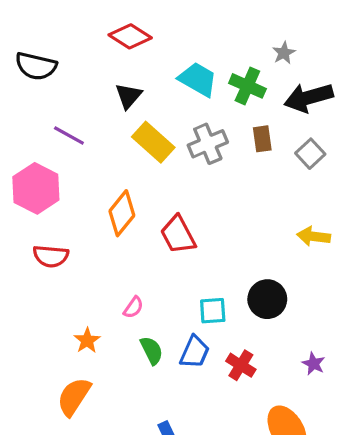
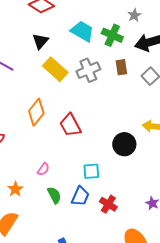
black circle: (267, 299) -> (124, 144), moved

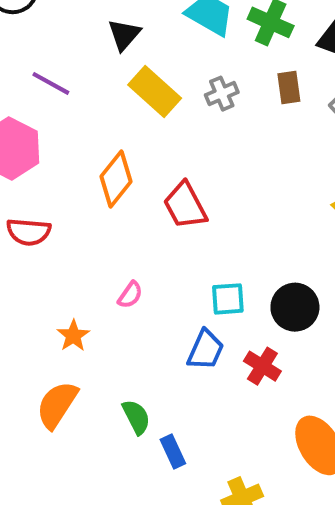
gray cross: (88, 70) -> (222, 94), size x0.7
black circle: (124, 144) -> (295, 307), moved
green semicircle: (54, 195) -> (136, 417), moved

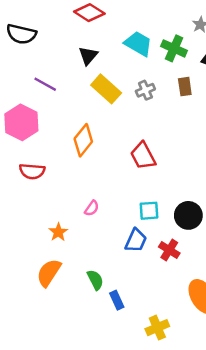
red trapezoid: (185, 205) -> (143, 156), moved

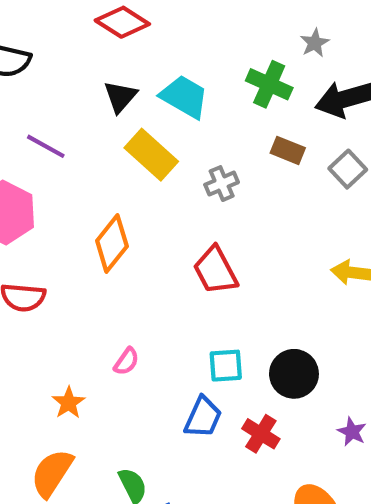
cyan trapezoid: (138, 44) -> (184, 97), moved
brown rectangle: (185, 87) -> (288, 150), turned -60
gray cross: (145, 90) -> (222, 184), moved

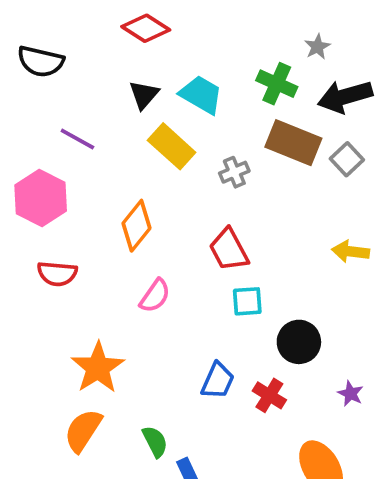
brown rectangle: (288, 150) -> (293, 143), size x1.8
pink semicircle: (126, 361) -> (155, 296), moved, size x1.4
cyan square: (226, 366) -> (247, 301), moved
orange star: (69, 403) -> (98, 368), size x1.8

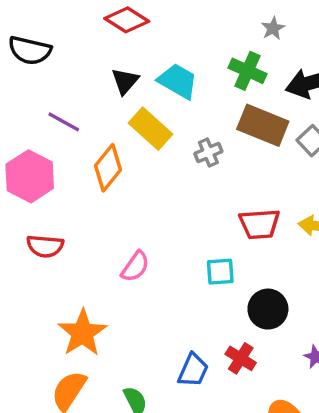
gray star: (317, 47) -> (273, 28), moved
orange diamond: (137, 226) -> (108, 168), moved
red trapezoid: (229, 250) -> (259, 224), moved, turned -66
blue trapezoid: (218, 381) -> (193, 370), moved

